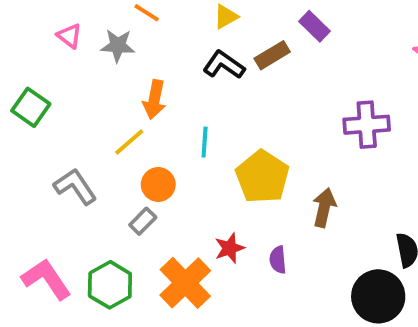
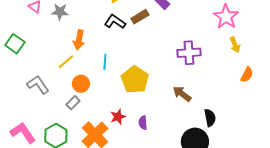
brown arrow: (324, 208) -> (182, 94), moved, turned -66

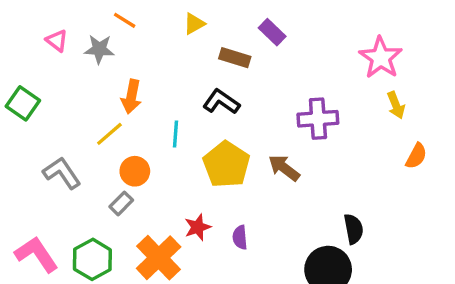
brown rectangle: (140, 17) -> (235, 58), turned 48
black L-shape: (115, 22) -> (221, 102), moved
brown arrow: (182, 94) -> (284, 168), moved

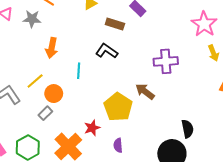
yellow line: (109, 134) -> (35, 81), moved
yellow pentagon: (226, 164) -> (118, 107), moved
purple semicircle: (240, 237) -> (118, 145), moved

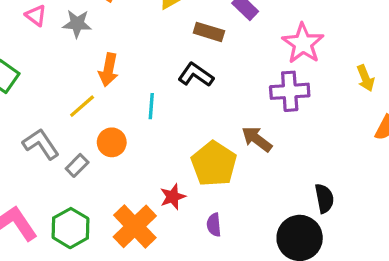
pink star: (204, 24) -> (303, 43), moved
yellow line: (35, 81) -> (82, 106), moved
gray rectangle: (45, 113) -> (77, 165), moved

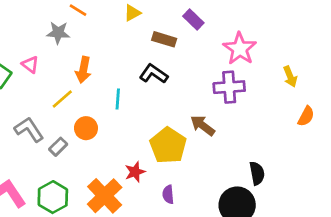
pink triangle: (36, 15) -> (30, 65), moved

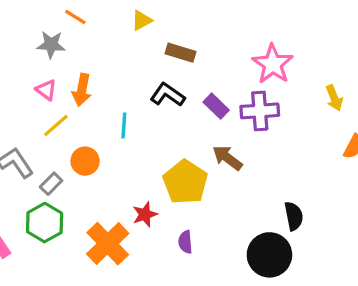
purple rectangle: (193, 19) -> (216, 106), moved
pink triangle: (30, 65) -> (46, 90), moved
green hexagon: (53, 197) -> (45, 223), moved

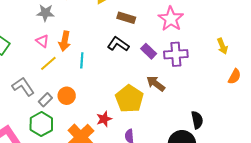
pink star: (273, 64) -> (171, 19), moved
cyan line: (124, 125) -> (82, 60), moved
orange circle: (85, 161) -> (67, 96), moved

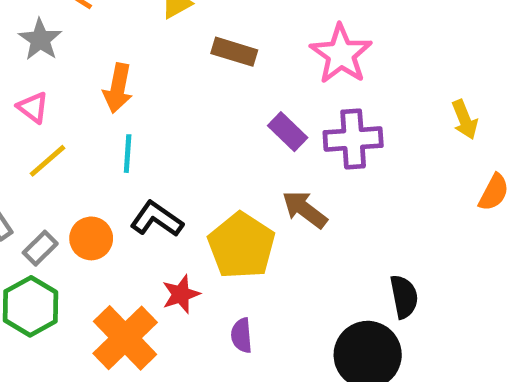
gray star: (45, 13) -> (40, 40), turned 30
orange arrow: (65, 41) -> (118, 88), moved
black L-shape: (118, 44) -> (157, 219), moved

